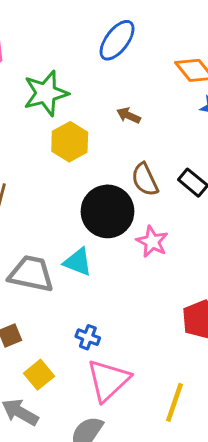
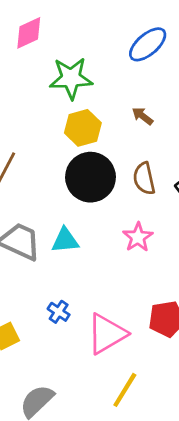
black circle: (108, 211) -> (90, 177), moved
cyan triangle: (78, 262) -> (65, 240), turned -40
pink triangle: (108, 380) -> (107, 334), moved

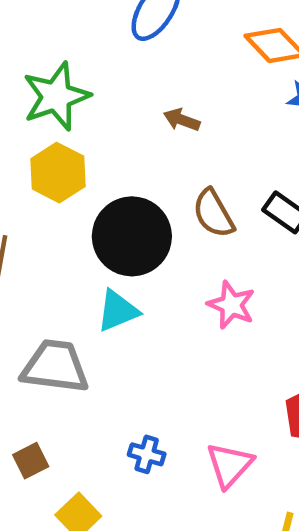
yellow hexagon: (83, 128) -> (58, 173), moved
cyan triangle: (65, 240) -> (118, 311), moved
pink triangle: (107, 334) -> (229, 465), size x0.7

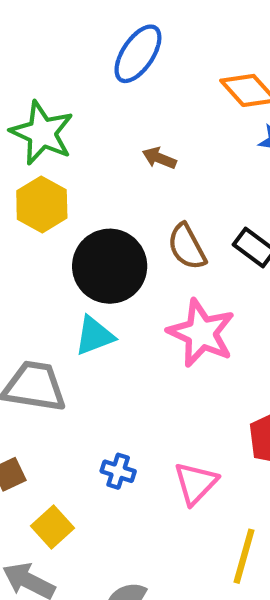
green star: (56, 96) -> (42, 133), turned -30
pink star: (231, 305) -> (201, 333), size x1.5

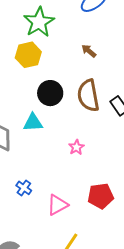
brown semicircle: (187, 247) -> (88, 96), size x1.4
black circle: (110, 266) -> (50, 93), size x0.7
pink star: (201, 333) -> (76, 147), moved, size x0.5

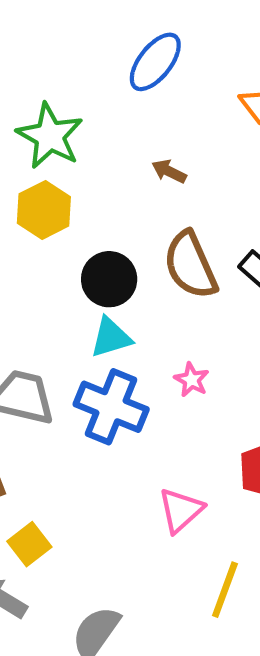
cyan triangle: (33, 123) -> (111, 337), moved
blue cross: (24, 188) -> (111, 407), moved, size x2.0

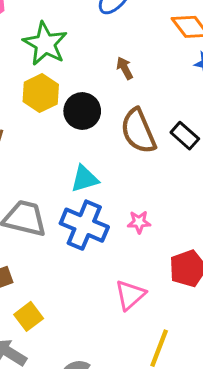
brown arrow: (169, 171) -> (125, 68), turned 35
black circle: (109, 279) -> (82, 111), moved
pink star: (192, 380) -> (139, 222), moved, turned -30

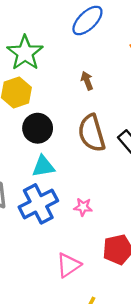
black circle: (82, 111) -> (38, 128), moved
blue cross: (84, 225) -> (38, 204), turned 33

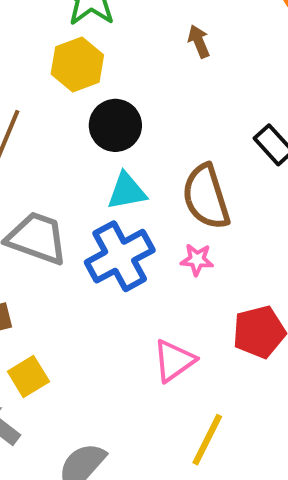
brown semicircle: (92, 133) -> (206, 197), moved

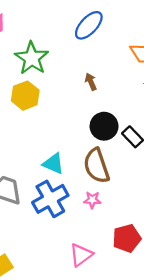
black circle: (115, 125) -> (104, 126), moved
cyan triangle: (127, 191) -> (53, 164), turned 35

